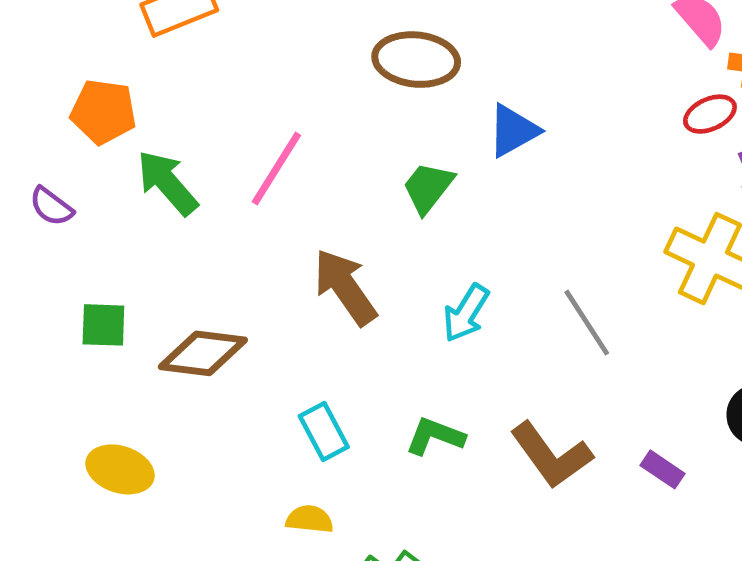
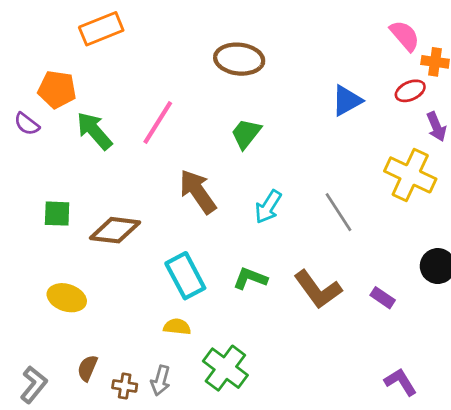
blue triangle: (513, 131) -> (347, 100), moved
purple semicircle: (51, 206) -> (27, 124), moved
cyan rectangle: (324, 432) -> (185, 276), size x1.4

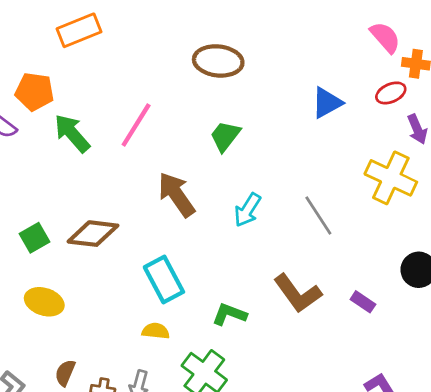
green square: (57, 214) -> (34, 238), moved, turned -32
green L-shape: (250, 278) -> (229, 314), moved

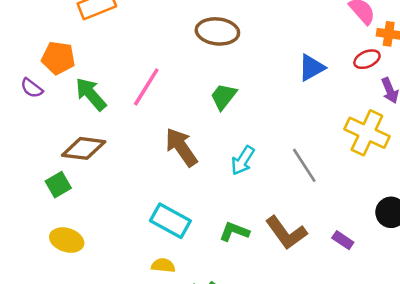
brown diamond: (93, 234) -> (84, 148), moved
cyan rectangle: (164, 280) -> (170, 221), turned -33
green L-shape: (229, 314) -> (234, 232), moved

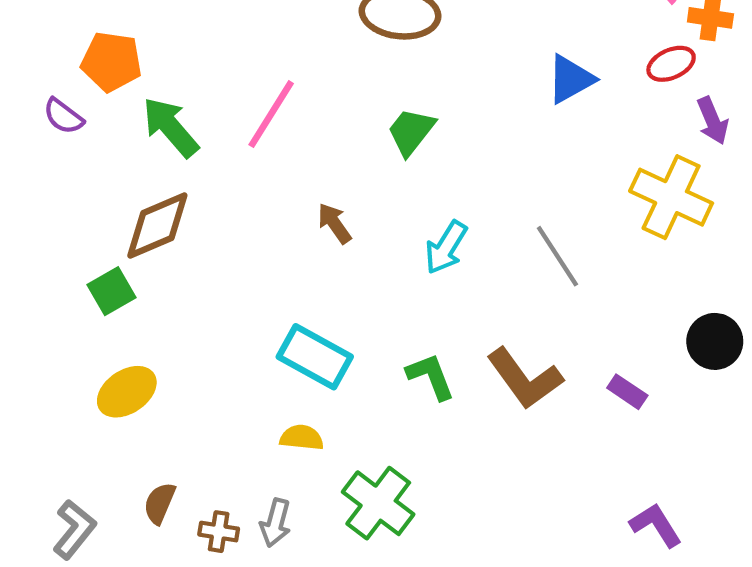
brown arrow: (181, 147) -> (334, 223), size x0.6
brown diamond: (84, 148) -> (157, 226), turned -30
green L-shape: (234, 232) -> (431, 376), turned 48
yellow ellipse: (67, 240) -> (127, 392), turned -52

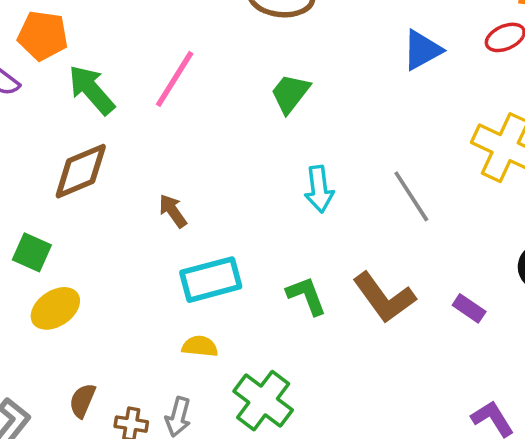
brown arrow: (334, 223) -> (173, 211), moved
cyan arrow: (446, 247) -> (319, 189), turned -39
green square: (111, 291) -> (32, 252), moved, turned -36
cyan rectangle: (315, 357) -> (211, 280), turned -44

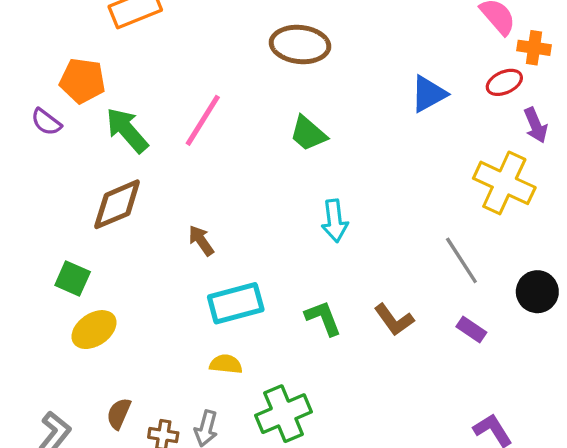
green trapezoid: (290, 93) -> (308, 133), turned -87
gray line: (411, 196) -> (461, 260), moved
brown L-shape: (384, 298) -> (394, 320), size x0.7
green cross: (263, 401) -> (284, 414), turned 30

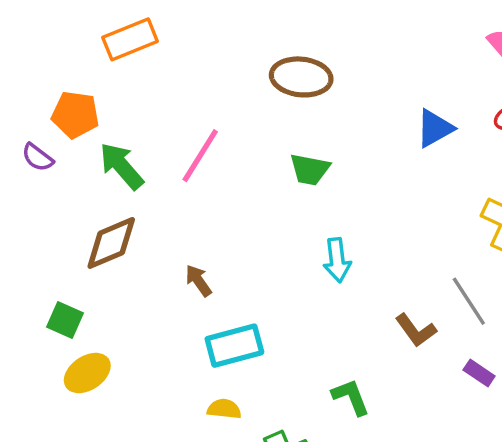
green trapezoid: (308, 133) -> (310, 169), turned -30
green L-shape: (323, 318) -> (351, 397), moved
brown L-shape: (394, 320) -> (416, 330), moved

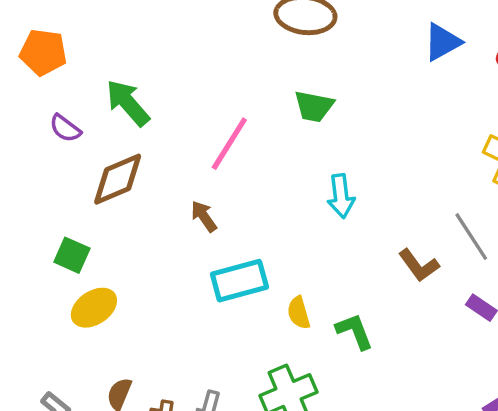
orange pentagon: (75, 115) -> (43, 52), moved
blue triangle: (435, 128) -> (442, 42), moved
pink line: (200, 156) -> (229, 144), moved
purple semicircle: (38, 157) -> (65, 128), moved
yellow semicircle: (224, 409) -> (299, 313), moved, turned -112

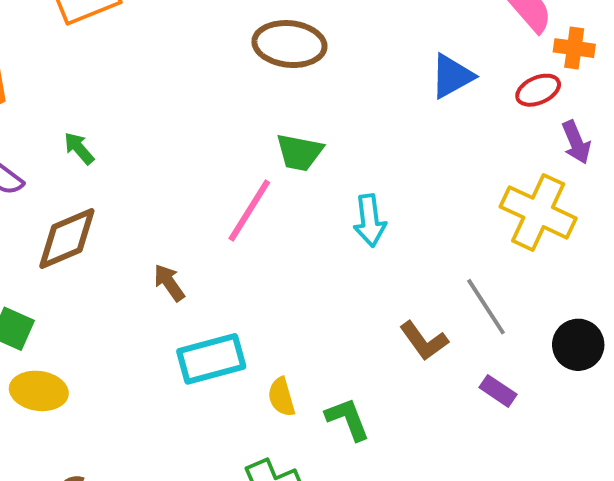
green arrow: (128, 103) -> (79, 148), size x0.6
pink line: (229, 144) -> (249, 210), moved
cyan arrow: (341, 196) -> (370, 220), moved
yellow ellipse: (94, 308) -> (39, 391), turned 42

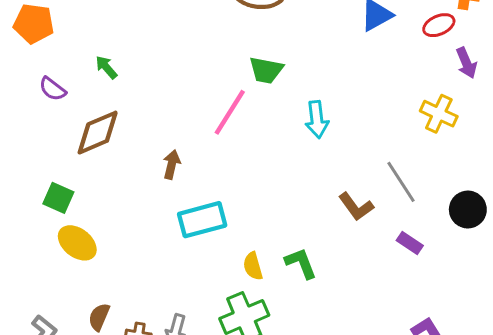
yellow cross: (538, 212) -> (439, 114), size x0.7
brown arrow: (169, 283) -> (172, 164), turned 48
yellow ellipse: (39, 391) -> (77, 243), turned 30
yellow semicircle: (281, 397) -> (253, 266), moved

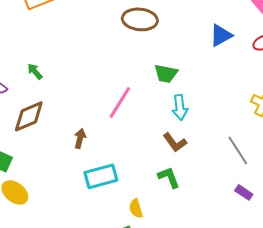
green trapezoid: (266, 70) -> (166, 73), moved
brown L-shape: (356, 207) -> (175, 142), moved
green L-shape: (301, 263) -> (169, 177), moved

